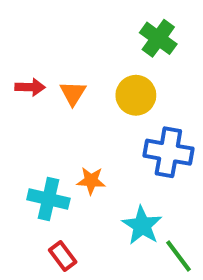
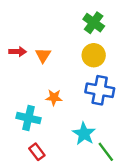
yellow circle: (136, 95) -> (94, 55), moved
orange star: (91, 181) -> (54, 97), moved

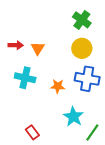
orange star: (54, 97) -> (58, 86), moved
cyan cross: (28, 118) -> (25, 78), moved
green line: (106, 152) -> (92, 132), turned 72

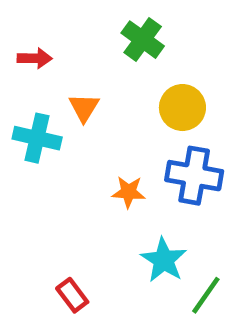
green cross: (82, 20) -> (143, 40), moved
red arrow: (16, 45) -> (35, 58), moved
cyan cross: (25, 78) -> (37, 138), moved

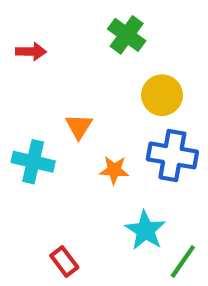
orange triangle: (84, 108) -> (79, 126), moved
cyan cross: (37, 138) -> (33, 162), moved

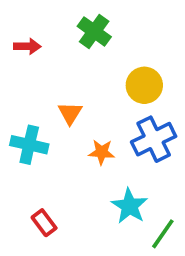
green cross: (127, 35) -> (94, 31), moved
blue cross: (172, 155) -> (154, 139), turned -36
red rectangle: (64, 262) -> (44, 223), moved

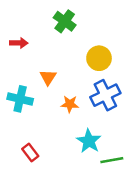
red arrow: (27, 46) -> (19, 43), moved
green line: (163, 234) -> (112, 160), turned 45

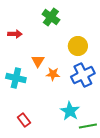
orange star: (70, 104) -> (53, 74), moved

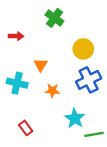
orange star: (53, 74) -> (52, 91), moved

